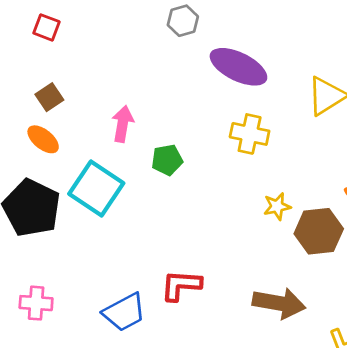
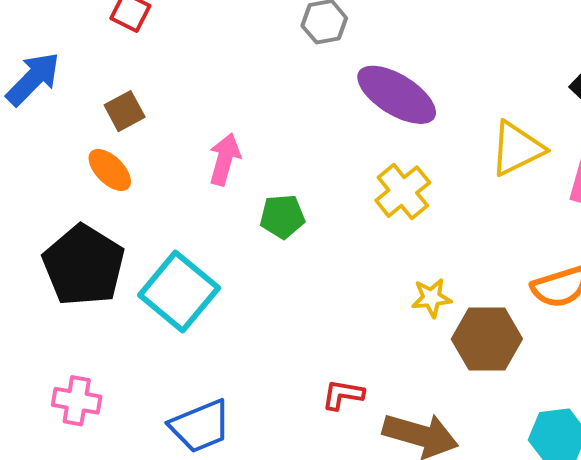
yellow cross: (250, 134) -> (403, 192), turned 33
cyan square: (96, 189) -> (179, 291), moved
red L-shape: (181, 285) -> (343, 395), moved, size x0.7

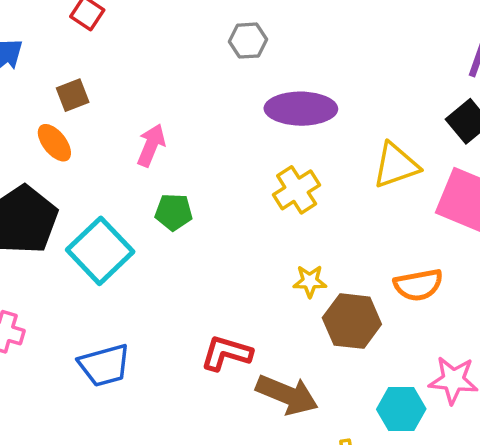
purple ellipse: (397, 95) -> (301, 109), turned -38
green pentagon: (282, 216) -> (174, 212), moved
red L-shape: (343, 395) -> (226, 353), size x1.4

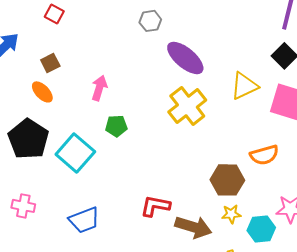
purple ellipse: (301, 109) -> (185, 58), turned 45
yellow cross: (297, 190) -> (187, 106), size x1.4
yellow star: (310, 281) -> (231, 214), moved

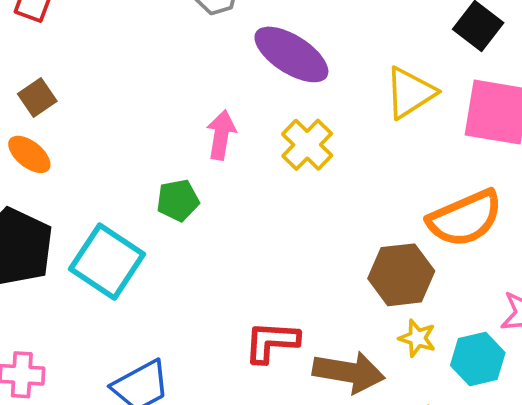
pink arrow: (99, 88) -> (221, 135), moved
yellow cross: (187, 106) -> (307, 145), size x0.7
orange semicircle: (264, 155) -> (465, 218), size x1.4
yellow star: (231, 214) -> (417, 338), turned 30

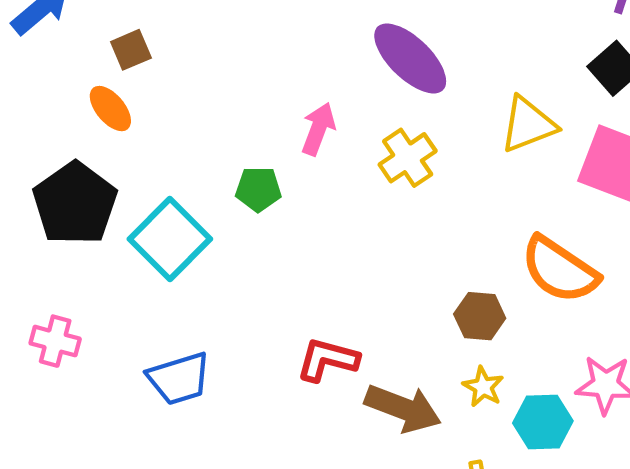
orange semicircle: (465, 218) -> (560, 270), turned 46
brown hexagon: (401, 275) -> (480, 316), size x0.7

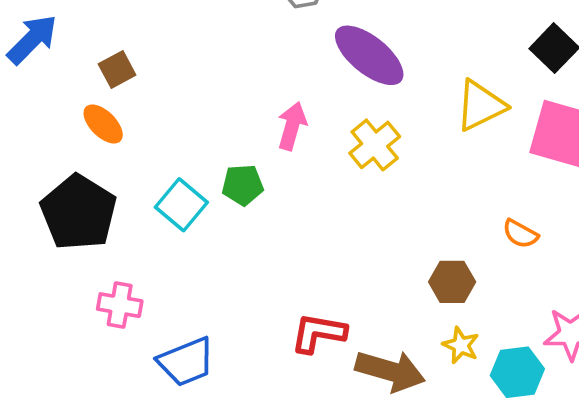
cyan square: (170, 239) -> (181, 205), moved, size x0.7
orange semicircle: (560, 270) -> (520, 234), size x0.5
pink cross: (55, 341) -> (120, 305), moved

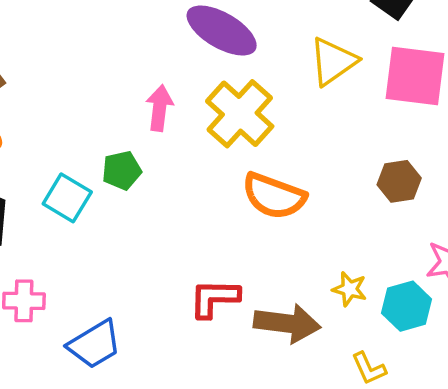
yellow cross: (375, 145) -> (240, 114), size x1.4
orange semicircle: (520, 234) -> (274, 196), moved, size x1.8
brown hexagon: (452, 282) -> (399, 181), moved

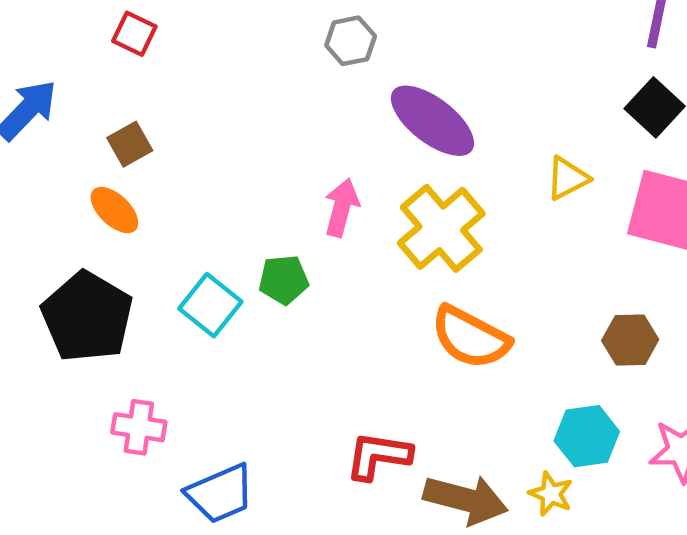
yellow triangle: (333, 61) -> (567, 178), size x0.7
yellow star: (350, 289) -> (551, 494), moved
cyan hexagon: (407, 306) -> (587, 436), moved

